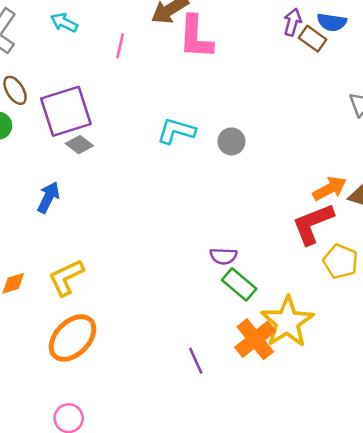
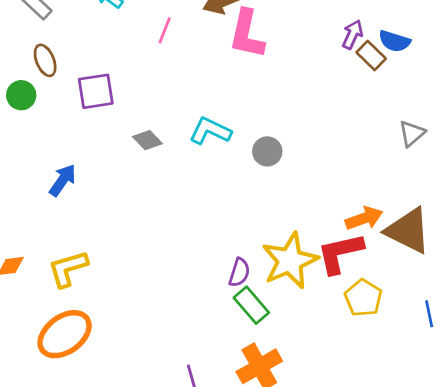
purple square: (66, 111) -> (96, 91), size x0.7
gray diamond: (79, 145) -> (147, 140), moved
purple semicircle: (223, 256) -> (239, 272), turned -84
yellow star: (287, 322) -> (290, 261), moved

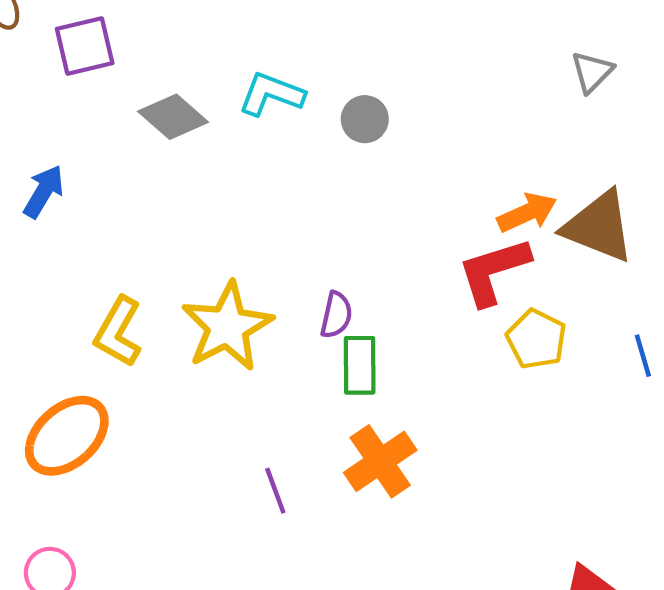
gray diamond: (147, 140) -> (173, 117), size x1.4
yellow star: (290, 261) -> (227, 327), moved
yellow L-shape: (68, 269) -> (118, 332), moved, turned -39
green rectangle: (251, 305) -> (360, 365), turned 45

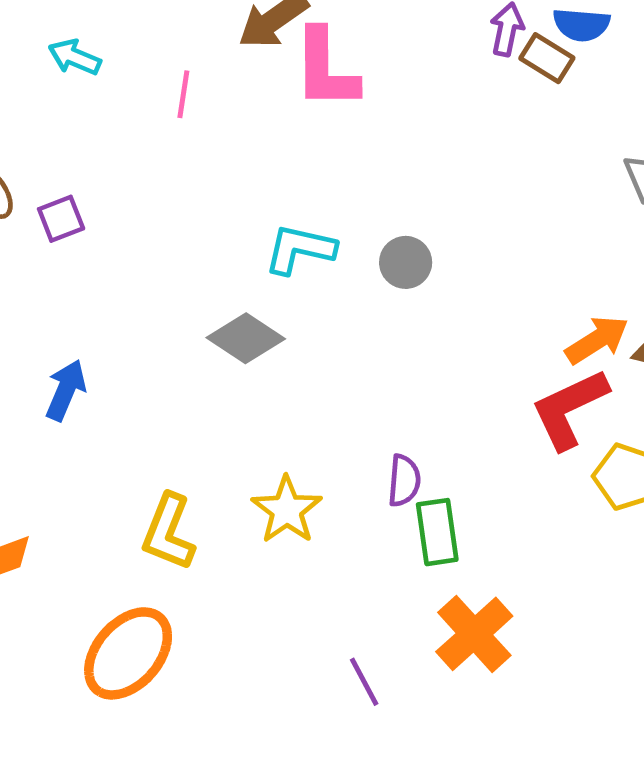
purple square: (85, 46) -> (61, 219), moved, size x0.7
gray diamond: (173, 117) -> (246, 338), moved
yellow star: (227, 327) -> (287, 510), size x0.7

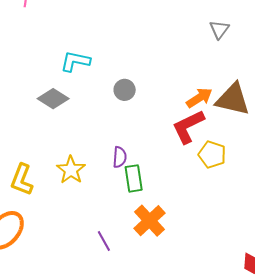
gray circle: (406, 262) -> (125, 90), moved

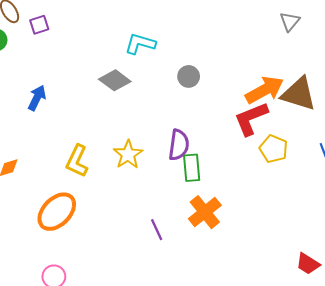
orange arrow: (199, 98) -> (264, 90), size x1.4
purple semicircle: (120, 157) -> (179, 145), size x1.4

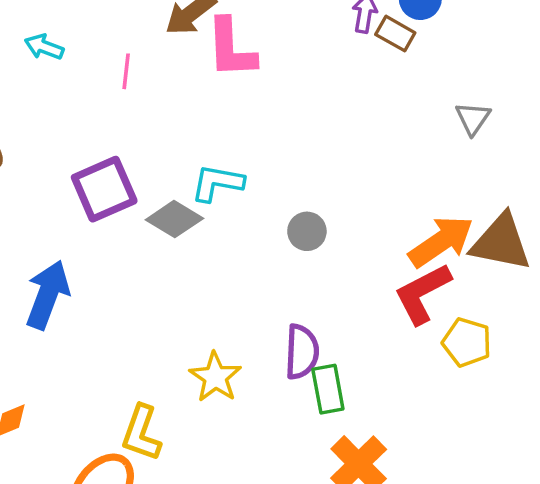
purple square: (39, 25) -> (104, 189), moved, size x1.8
gray diamond: (115, 80) -> (174, 219), moved
blue arrow: (37, 98) -> (48, 295), size x1.5
yellow L-shape: (77, 161) -> (141, 433), moved

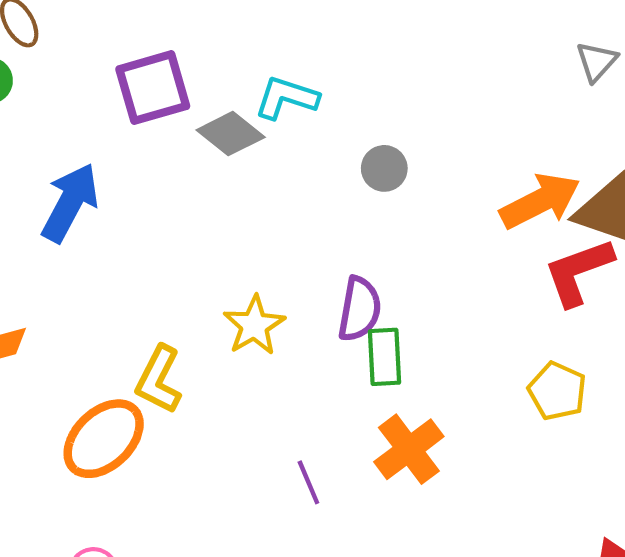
red L-shape: (422, 294) -> (578, 272), moved
yellow pentagon: (467, 342) -> (557, 391), moved

